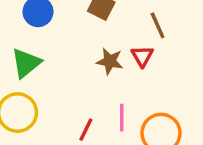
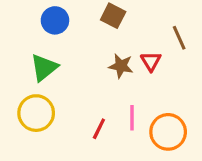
brown line: (158, 25) -> (179, 38), moved

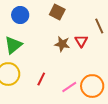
pink line: (132, 118) -> (69, 87), moved, turned 56
red line: (99, 129) -> (41, 79), moved

